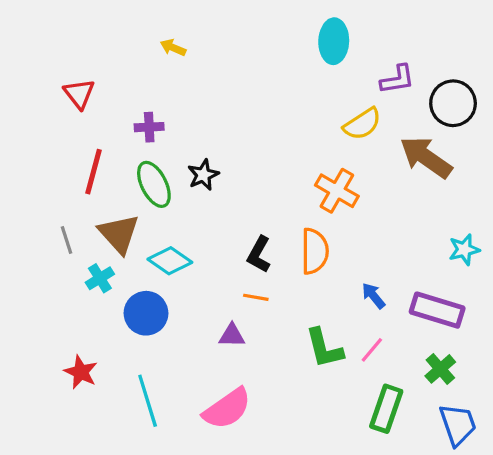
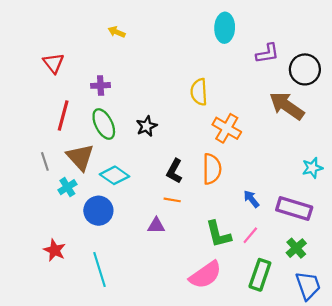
yellow semicircle: (362, 124) -> (199, 92), moved, turned 120
black star: (203, 175) -> (147, 126), moved
pink semicircle: (227, 409) -> (205, 275), moved

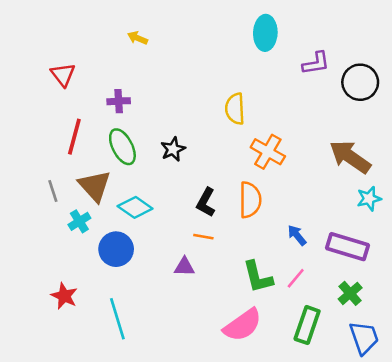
brown arrow: (287, 106) -> (350, 157), moved

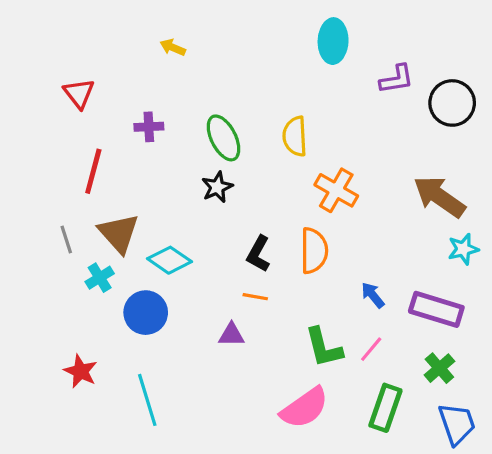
green ellipse: (122, 147) -> (223, 138), moved

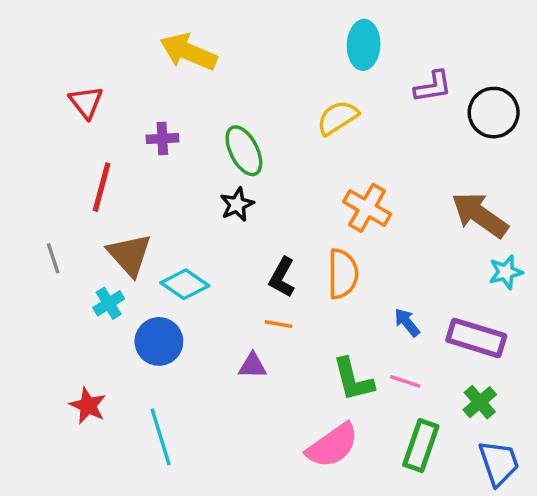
yellow arrow: (173, 47) -> (188, 52), size x2.0
yellow semicircle: (295, 136) -> (338, 118), moved, turned 60
gray line: (66, 240) -> (53, 258), moved
pink line: (371, 349) -> (405, 381), turned 68

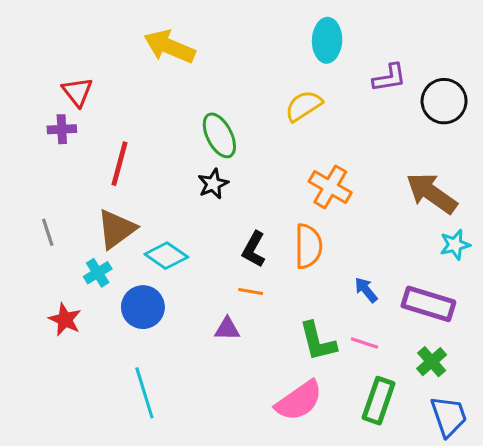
purple cross: (162, 139) -> (62, 129), moved
red line: (102, 187) -> (120, 164), moved
brown triangle: (129, 255) -> (116, 229), turned 36
red star: (88, 406) -> (65, 320), moved

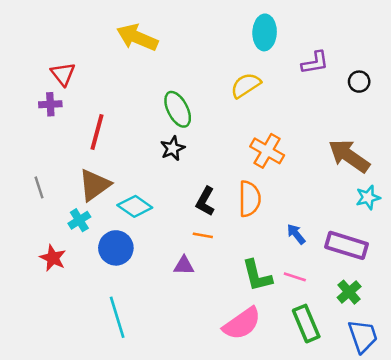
black circle: (444, 101) -> (359, 82), size x0.6
green rectangle: (379, 401) -> (306, 324), turned -42

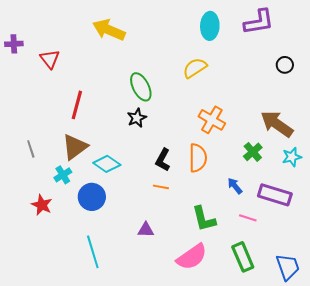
purple L-shape: (315, 63) -> (259, 22), moved, size x1.4
purple cross: (50, 104) -> (14, 44), moved
purple triangle: (184, 266) -> (146, 230), moved
pink line: (295, 277) -> (248, 218), moved
green cross: (349, 292) -> (253, 152), moved

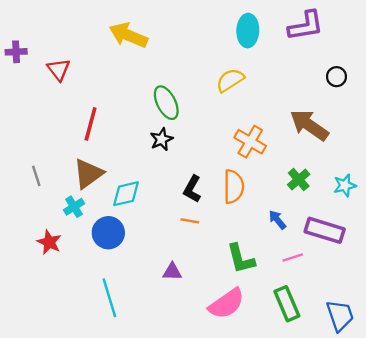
brown arrow: (277, 124) -> (309, 125), moved
cyan diamond: (107, 164) -> (126, 194), turned -48
pink line: (248, 218) -> (293, 258), turned -36

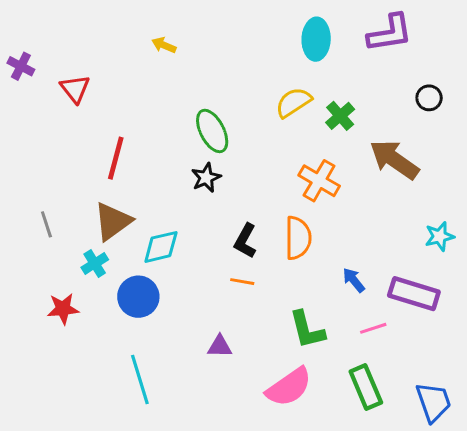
yellow arrow: (128, 35) -> (164, 45), size x0.5
purple cross: (16, 52) -> (21, 66), turned 30
green cross: (299, 180) -> (340, 116), moved
red star: (49, 242) -> (63, 309), turned -30

